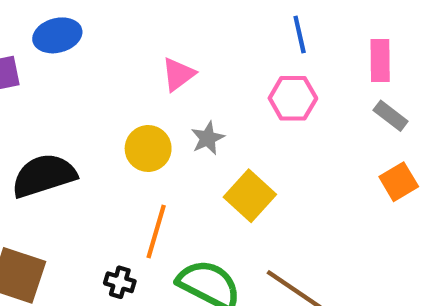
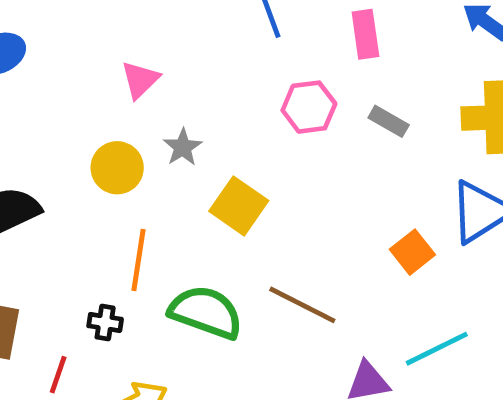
pink hexagon: (293, 98) -> (309, 107), moved
gray rectangle: (391, 116) -> (389, 121), moved
orange square: (399, 182) -> (412, 252), moved

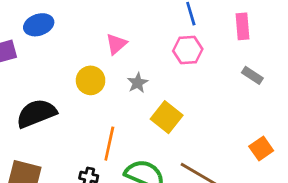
pink hexagon: (309, 107) -> (188, 50), moved
yellow circle: (117, 168) -> (91, 80), moved

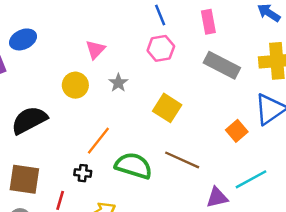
gray rectangle: (252, 75) -> (222, 65), size x1.8
yellow square: (167, 117) -> (167, 108), moved
orange line: (109, 144) -> (98, 141), turned 32

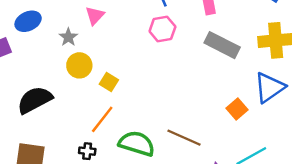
pink triangle: (95, 50) -> (95, 16), moved
gray star: (118, 83) -> (68, 37), moved
yellow square: (167, 108) -> (109, 82), moved, size x0.7

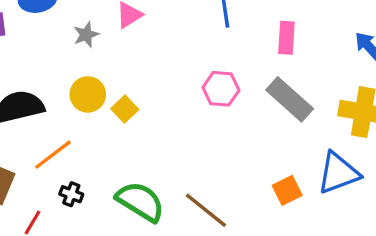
pink hexagon: (162, 29) -> (221, 89), moved
yellow circle: (79, 65) -> (88, 94), moved
orange line: (102, 119) -> (53, 155), moved

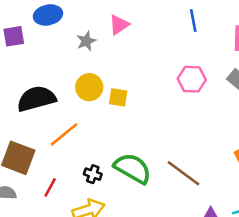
yellow square: (125, 109) -> (118, 97), turned -36
black cross: (71, 194) -> (93, 174), moved

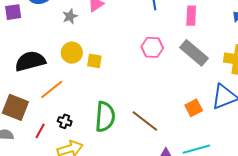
green semicircle: (133, 168) -> (105, 117), turned 64
black cross: (93, 174) -> (65, 121), moved

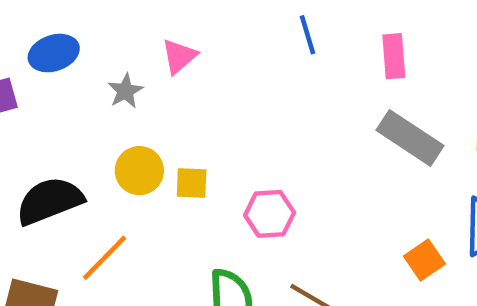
pink hexagon: (152, 47) -> (270, 214), moved

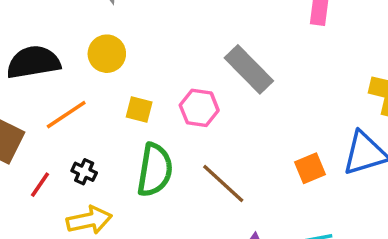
gray rectangle: (410, 138) -> (249, 69), moved
yellow square: (192, 183) -> (139, 110), moved

